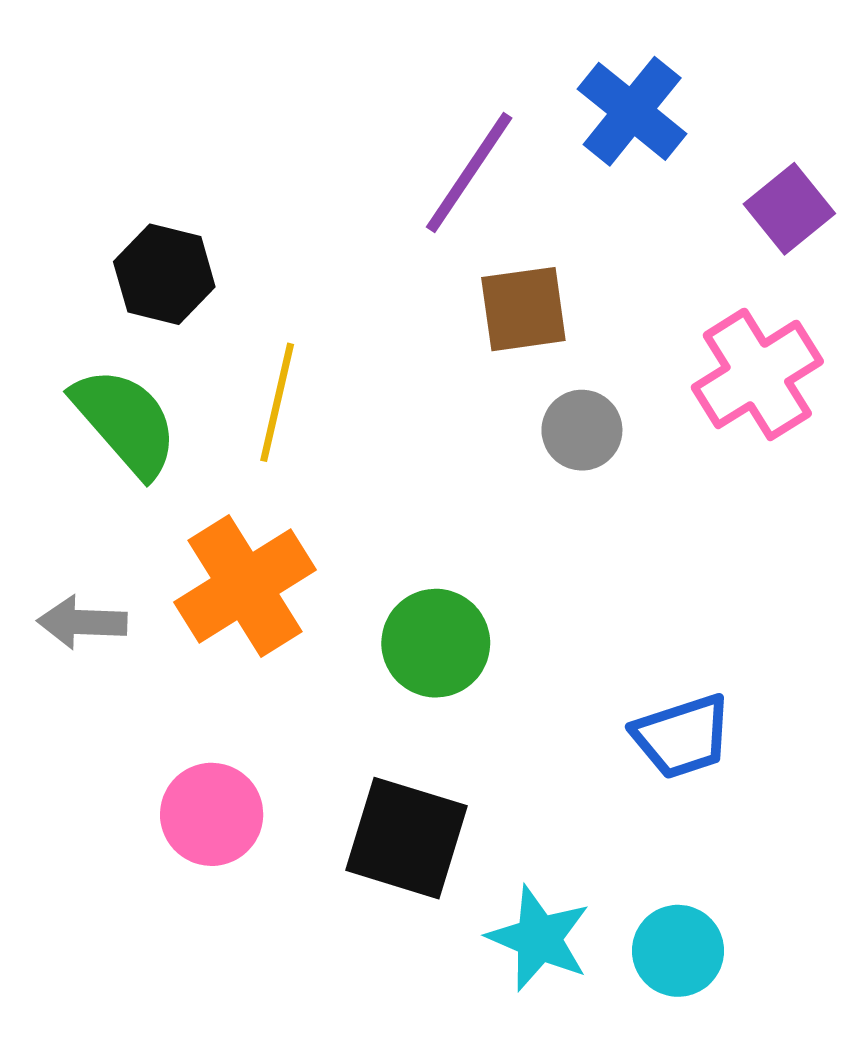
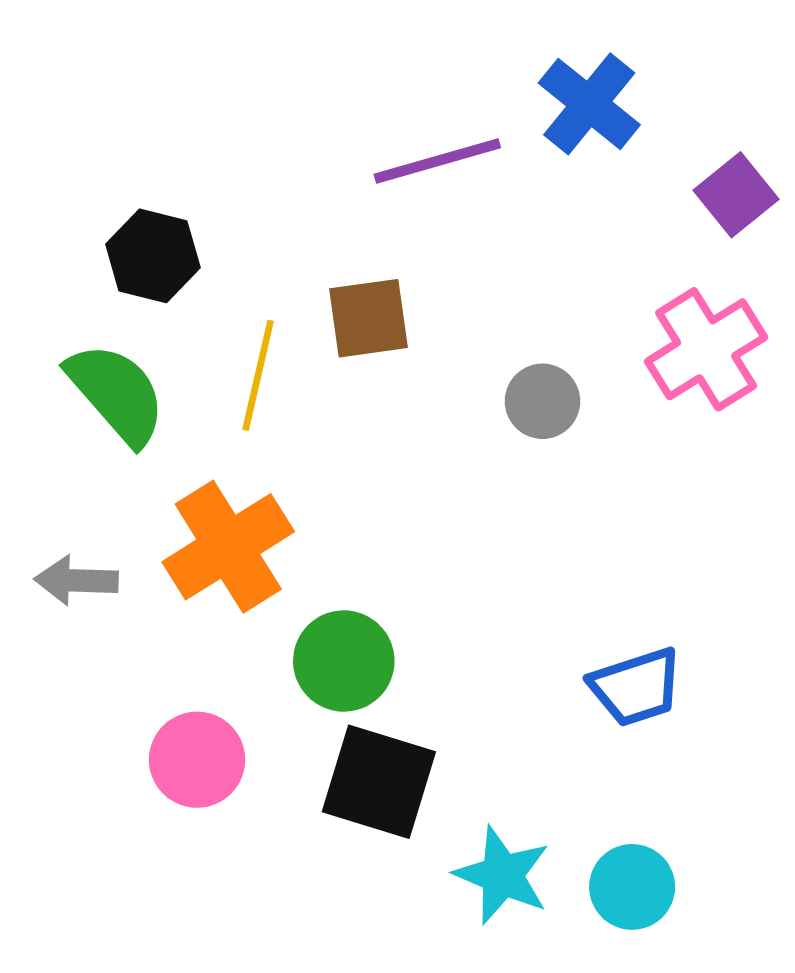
purple line: (469, 173) -> (437, 161), turned 40
brown square: (523, 309) -> (368, 318), moved
green circle: (436, 643) -> (344, 661), moved

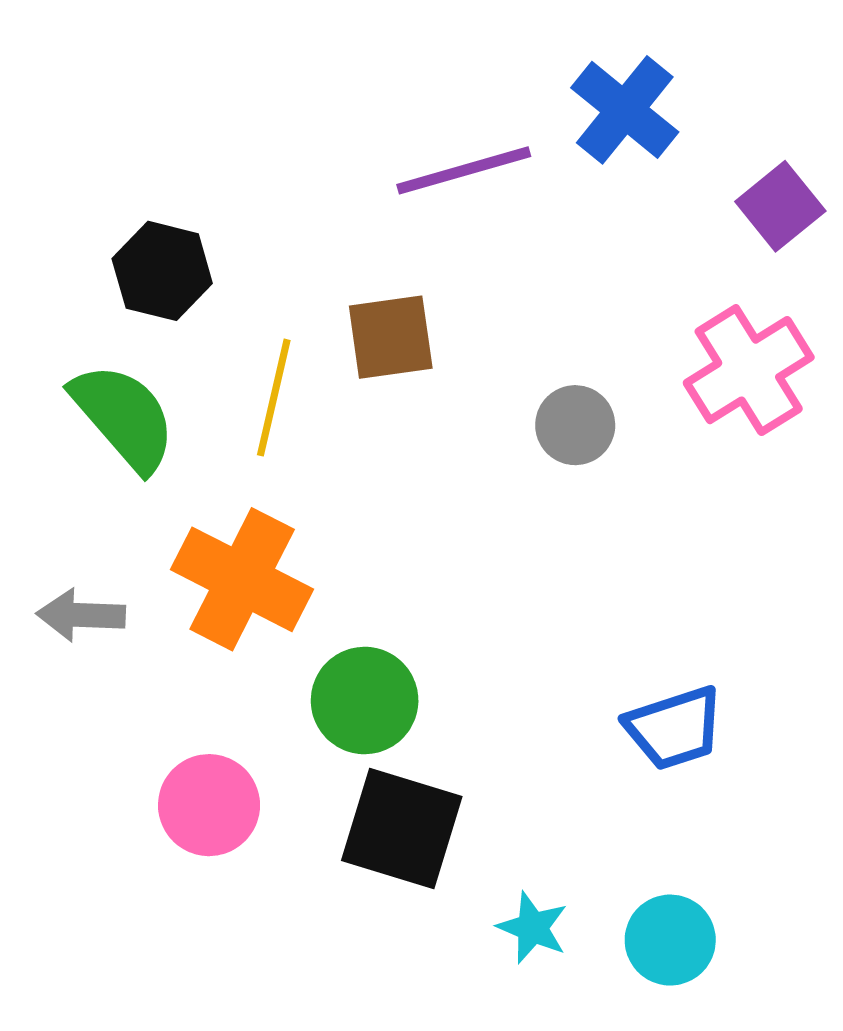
orange cross: (228, 547) -> (242, 579), turned -31
cyan star: (502, 875) -> (533, 928), size x0.7

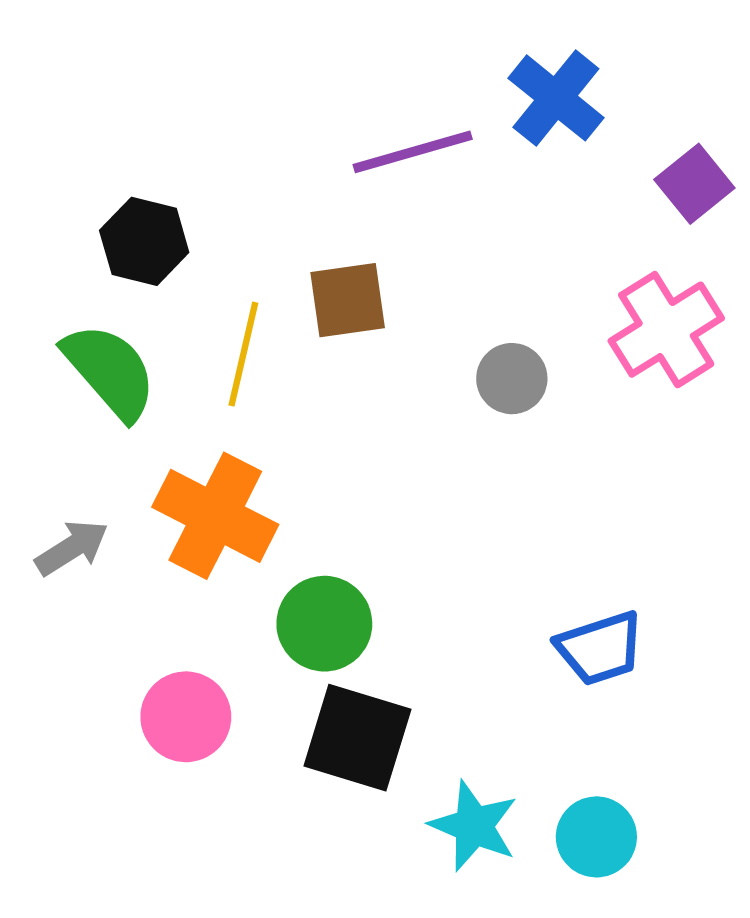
gray arrow: (81, 615) -> (72, 548), turned 146
cyan star: (533, 928) -> (474, 826), size x1.4

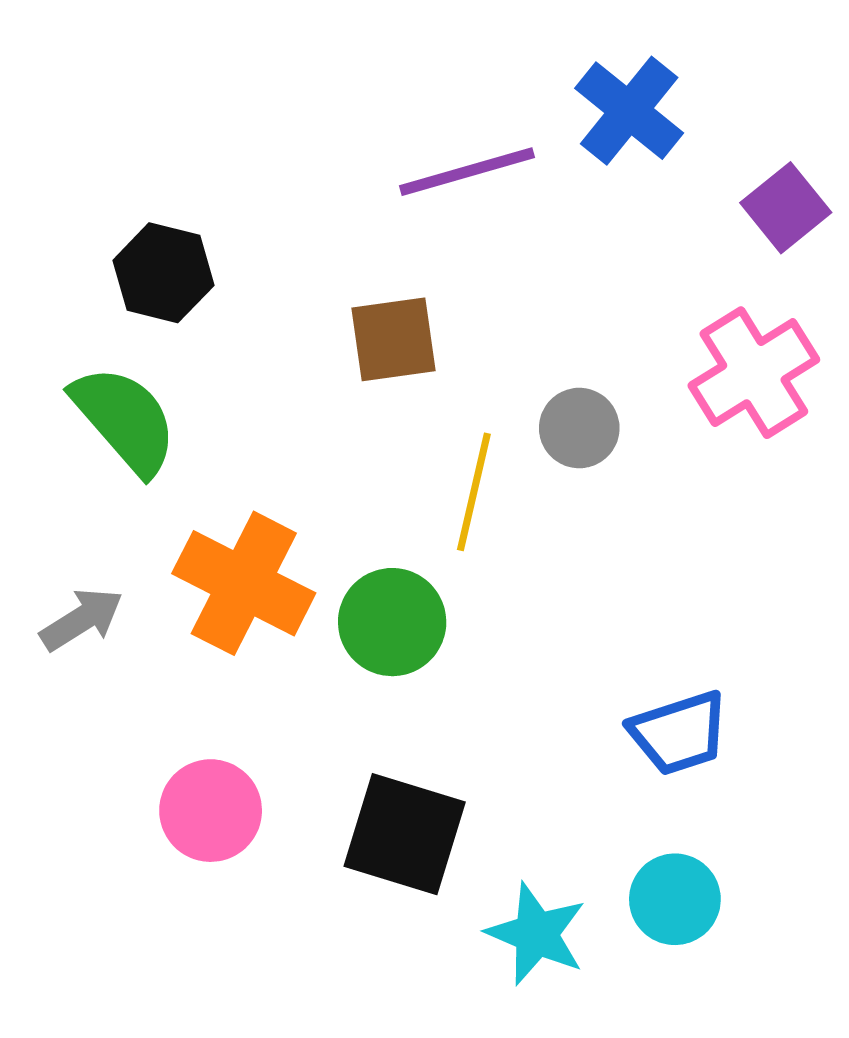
yellow line: (243, 354) -> (474, 492), moved
green circle: (324, 624) -> (392, 622), moved
cyan circle: (596, 837) -> (675, 899), moved

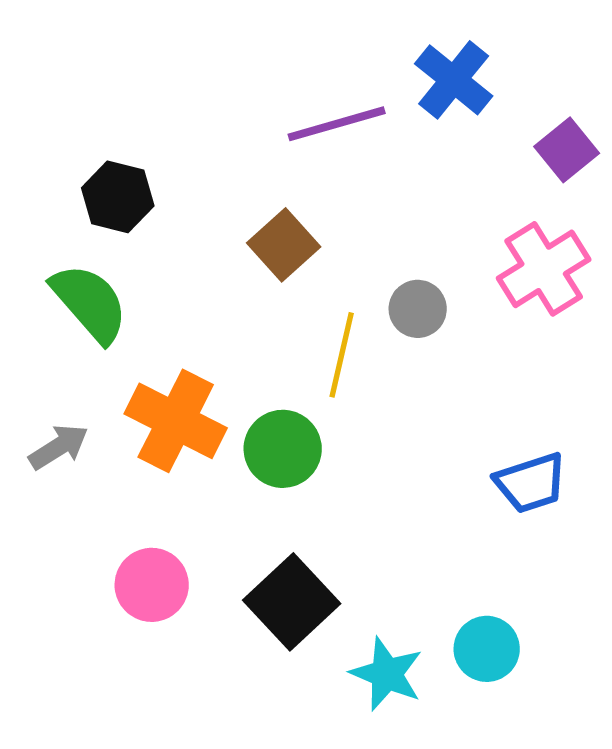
brown square: (394, 339) -> (284, 245), turned -34
blue trapezoid: (679, 733) -> (531, 483), moved
black square: (405, 834) -> (292, 602), turned 30

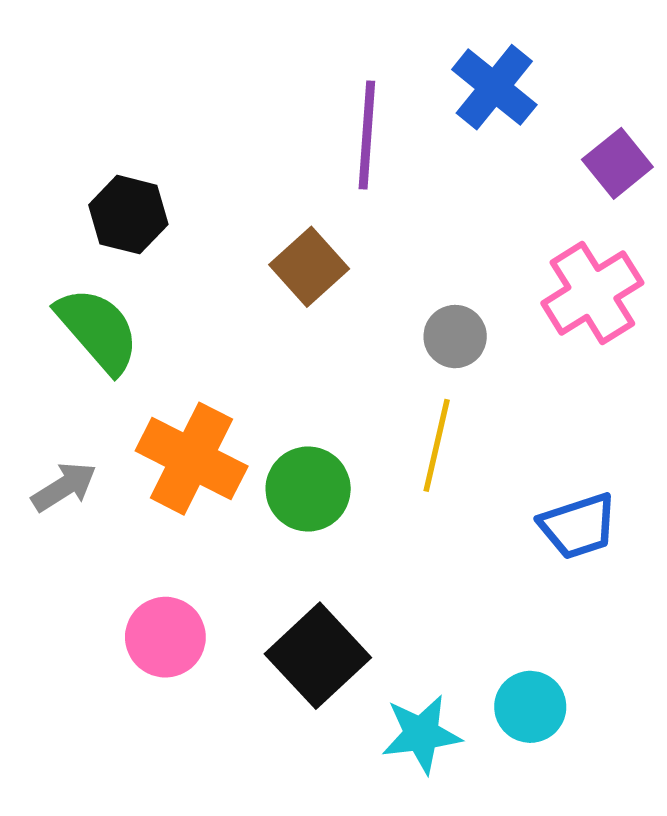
purple line: (337, 124) -> (367, 135), turned -70
yellow line: (342, 355) -> (437, 445), moved
cyan star: (387, 674) -> (421, 734), turned -30

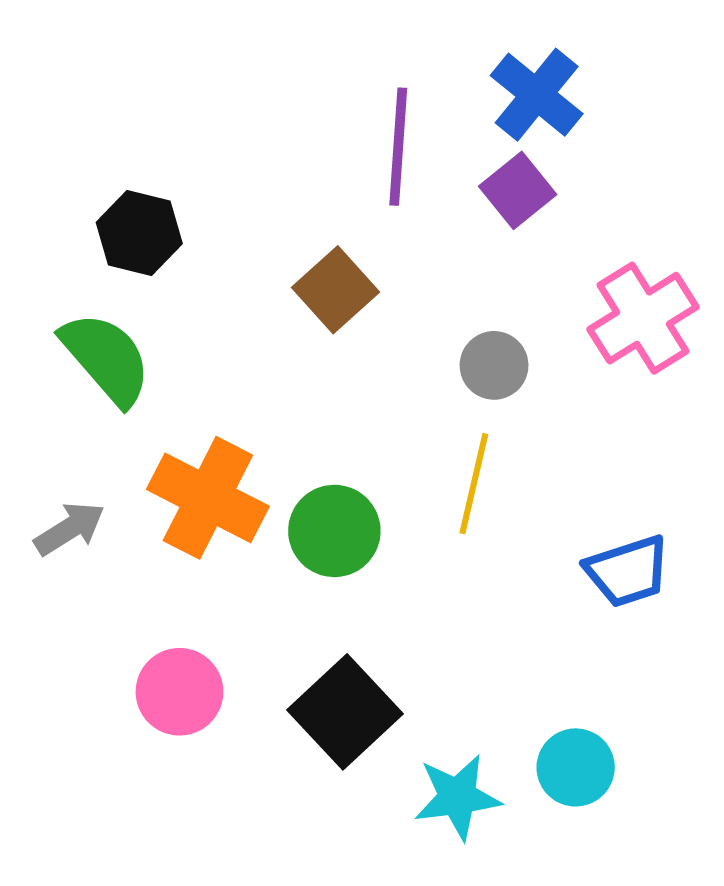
purple square: (617, 163) -> (518, 190), moved

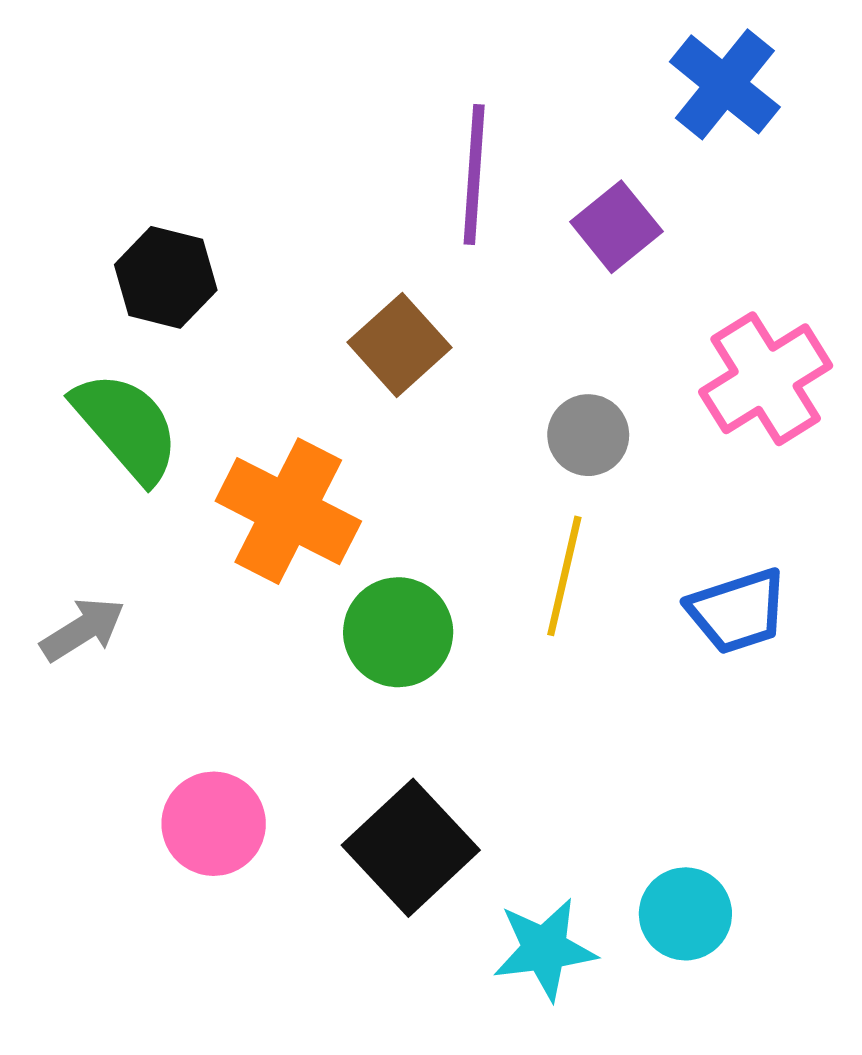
blue cross: (537, 95) -> (725, 84), moved
orange cross: (208, 498) -> (288, 511), moved
blue trapezoid: (628, 571) -> (738, 611), moved

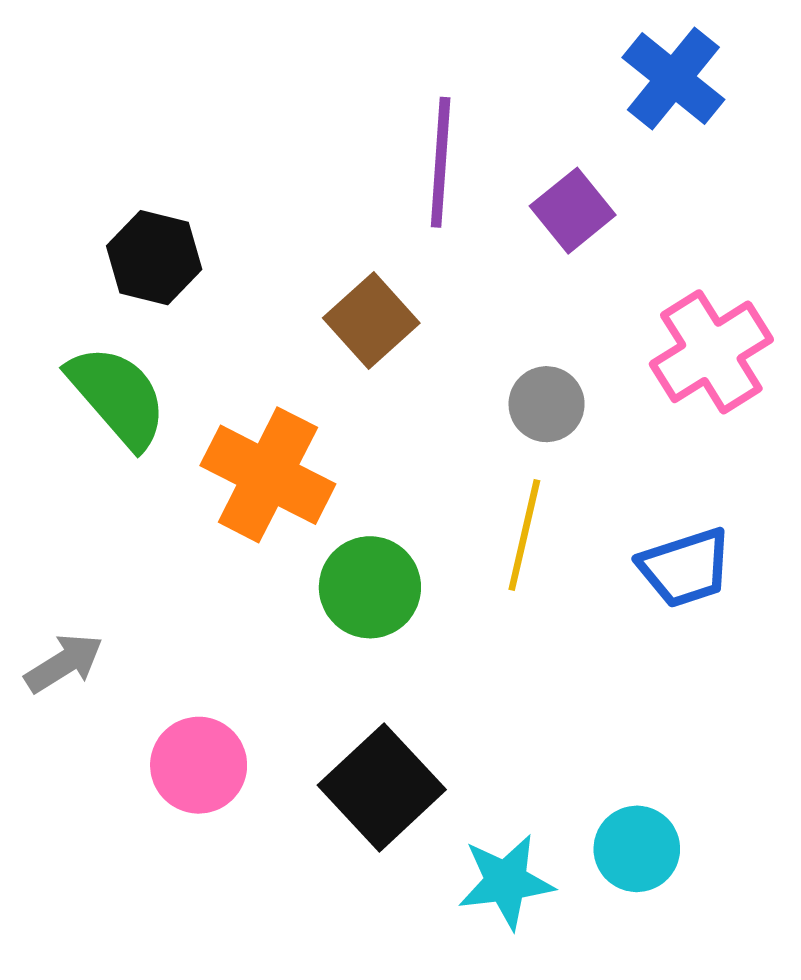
gray arrow: (83, 629) -> (64, 663), moved

